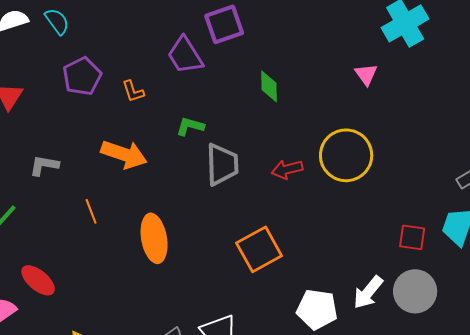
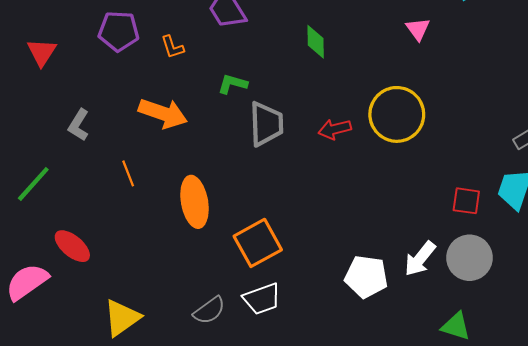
purple pentagon: (82, 76) -> (119, 31), turned 30
gray L-shape: (44, 165) -> (79, 125), turned -68
orange square: (259, 249) -> (258, 243), moved

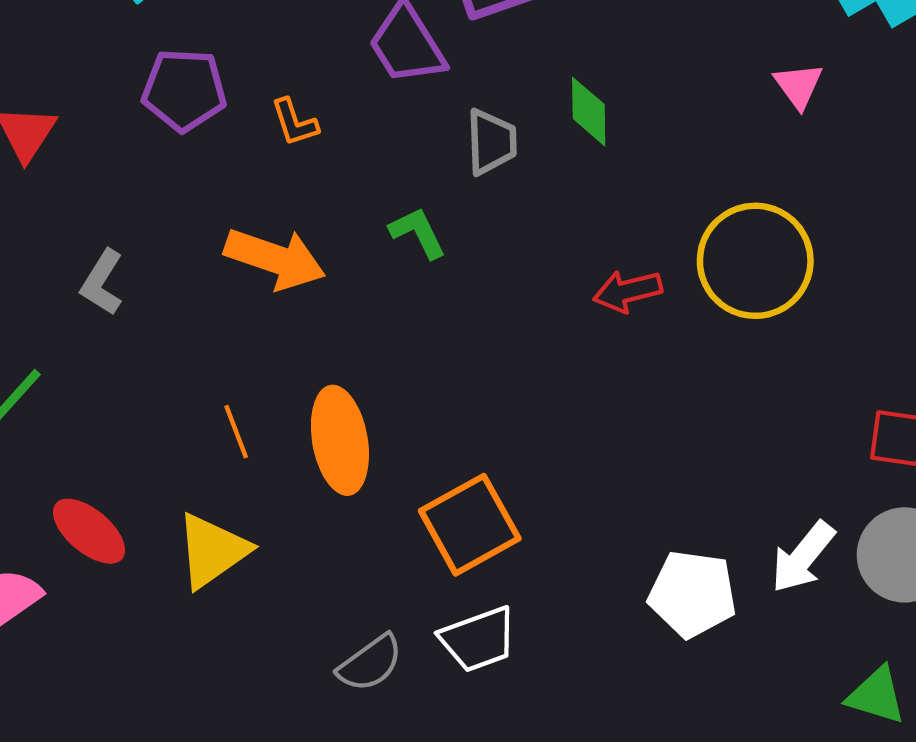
green L-shape: (232, 84) -> (418, 233), moved, turned 48
gray trapezoid: (266, 124) -> (491, 142), moved, size x0.7
orange line: (128, 173) -> (236, 432), moved
yellow triangle: (122, 318) -> (212, 551), moved

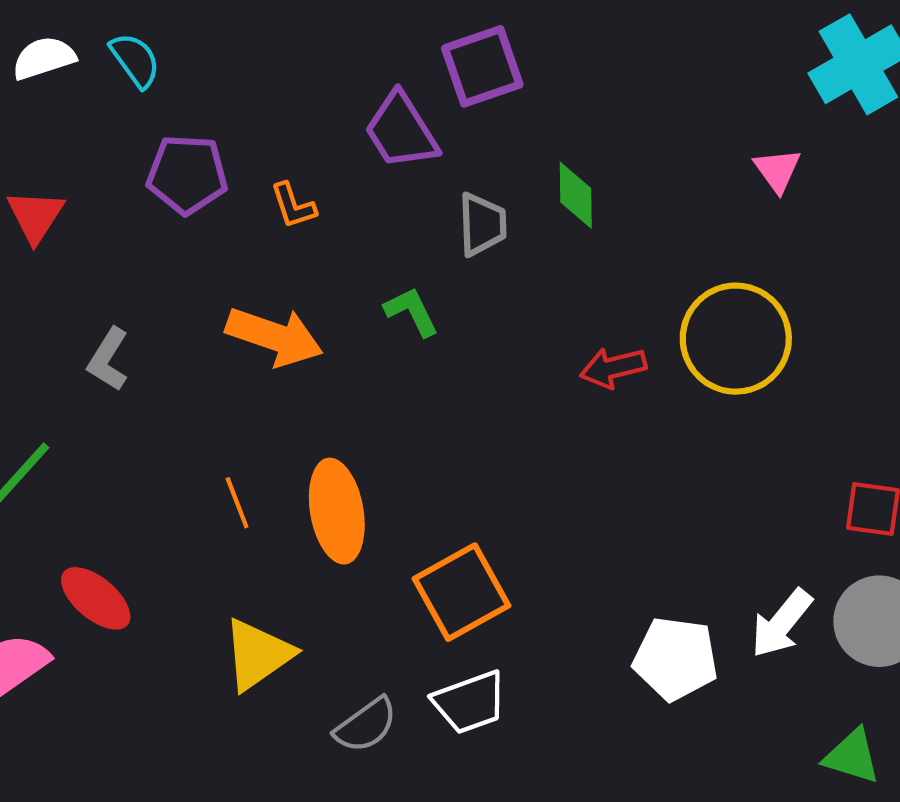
yellow triangle: (212, 551) -> (258, 654), moved

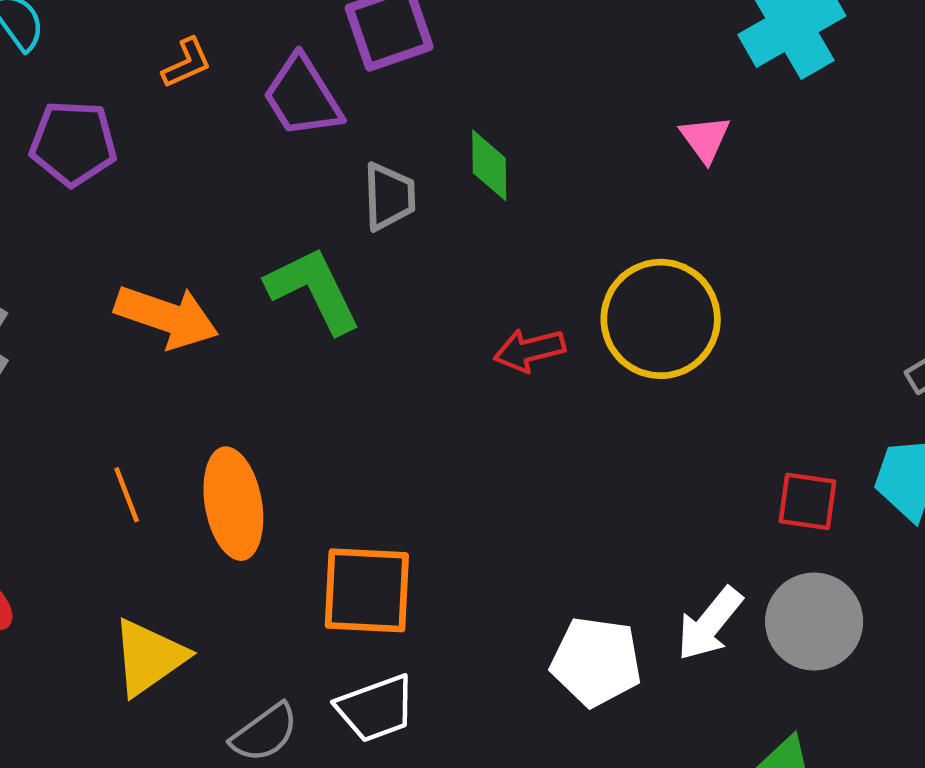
orange L-shape: (293, 206) -> (187, 63), moved, turned -96
green L-shape: (412, 312) -> (313, 290), size x1.6
orange square: (461, 592) -> (367, 590), turned 32

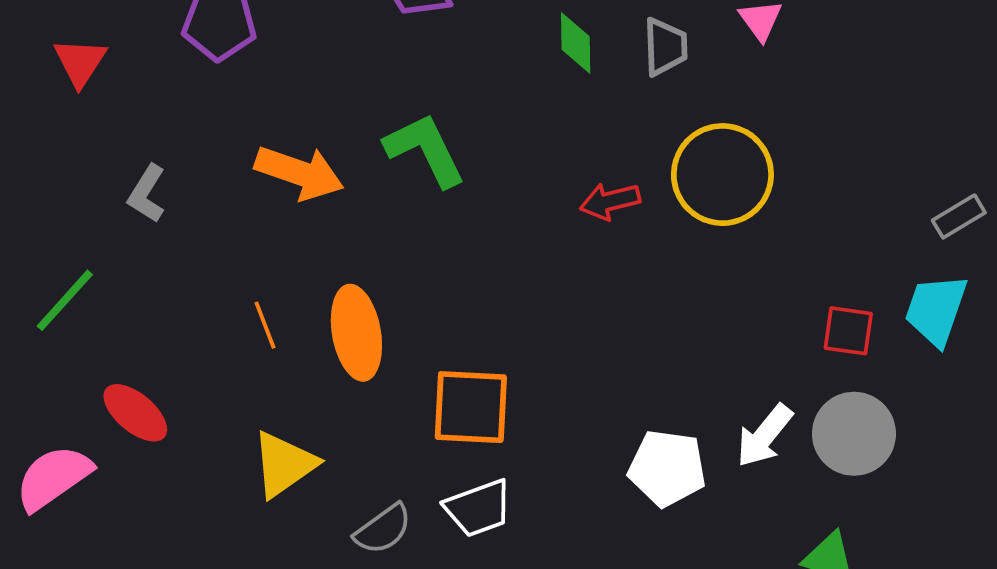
gray trapezoid: (389, 197) -> (665, 47), moved

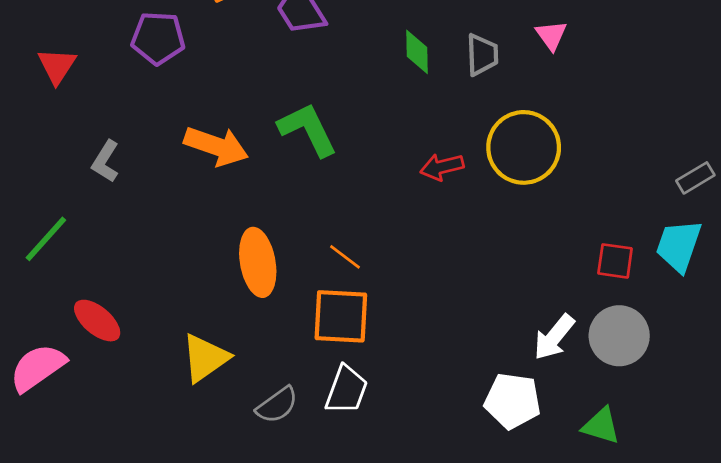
orange line: (265, 325) -> (345, 257), moved, turned -32
white pentagon: (667, 468) -> (513, 401), moved
white trapezoid: (478, 508) -> (346, 390), turned -50

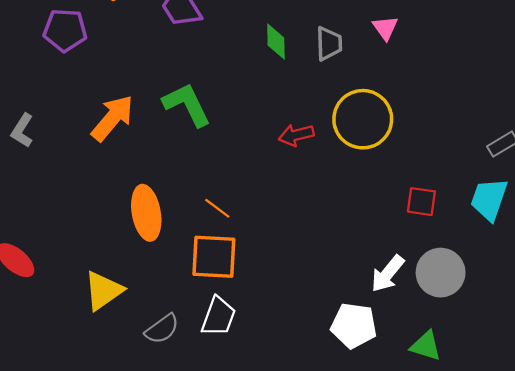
orange arrow: (216, 146) -> (112, 118), turned -69
red square: (615, 261) -> (421, 202), moved

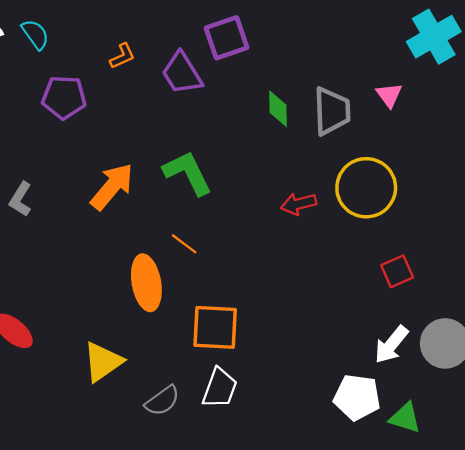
gray trapezoid: (329, 44) -> (332, 111), size x1.4
red square: (421, 202) -> (397, 271), moved, turned -32
orange line: (217, 208) -> (184, 244), moved
green triangle: (426, 346) -> (405, 418), moved

